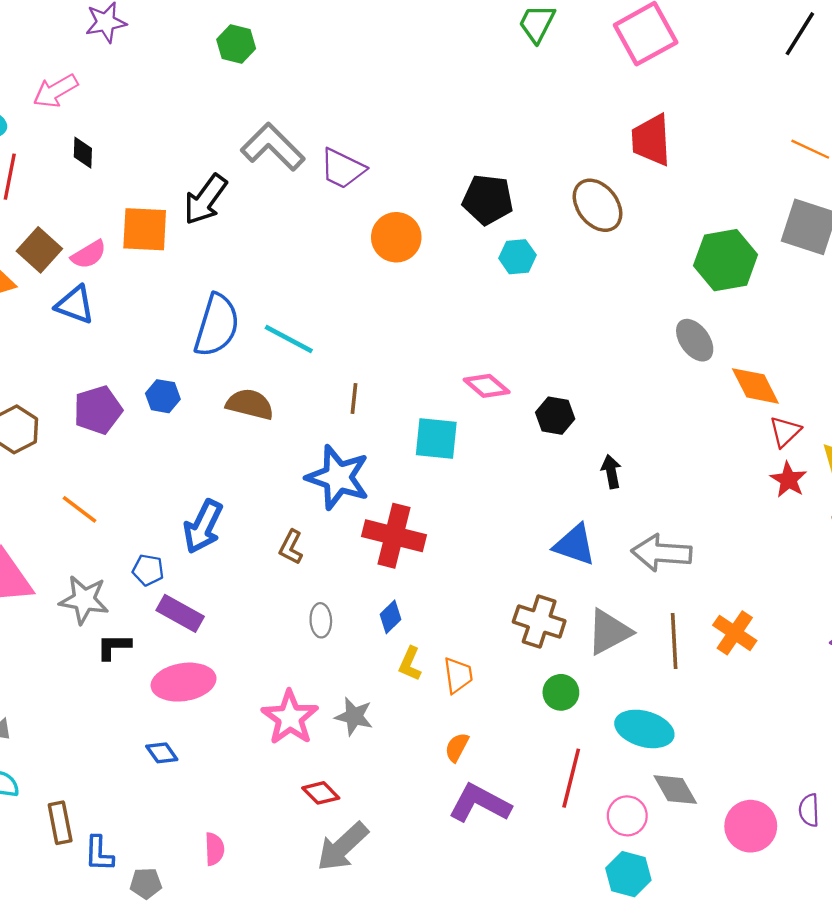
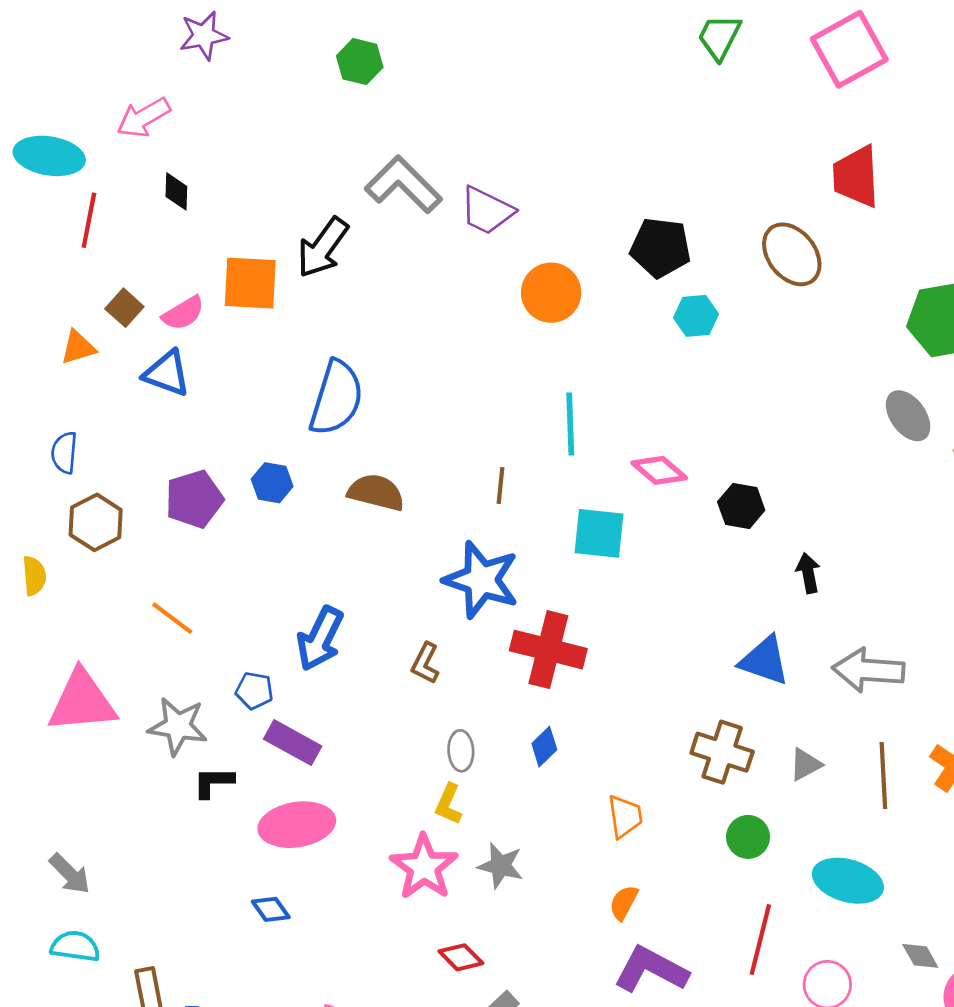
brown square: (39, 250) -> (124, 308), size x0.7
cyan line: (289, 339) -> (570, 424), moved, turned 60
gray triangle: (609, 632) -> (805, 764), size x0.6
yellow L-shape: (410, 664) -> (449, 804), moved
gray diamond: (675, 790) -> (920, 956), moved, size x0.7

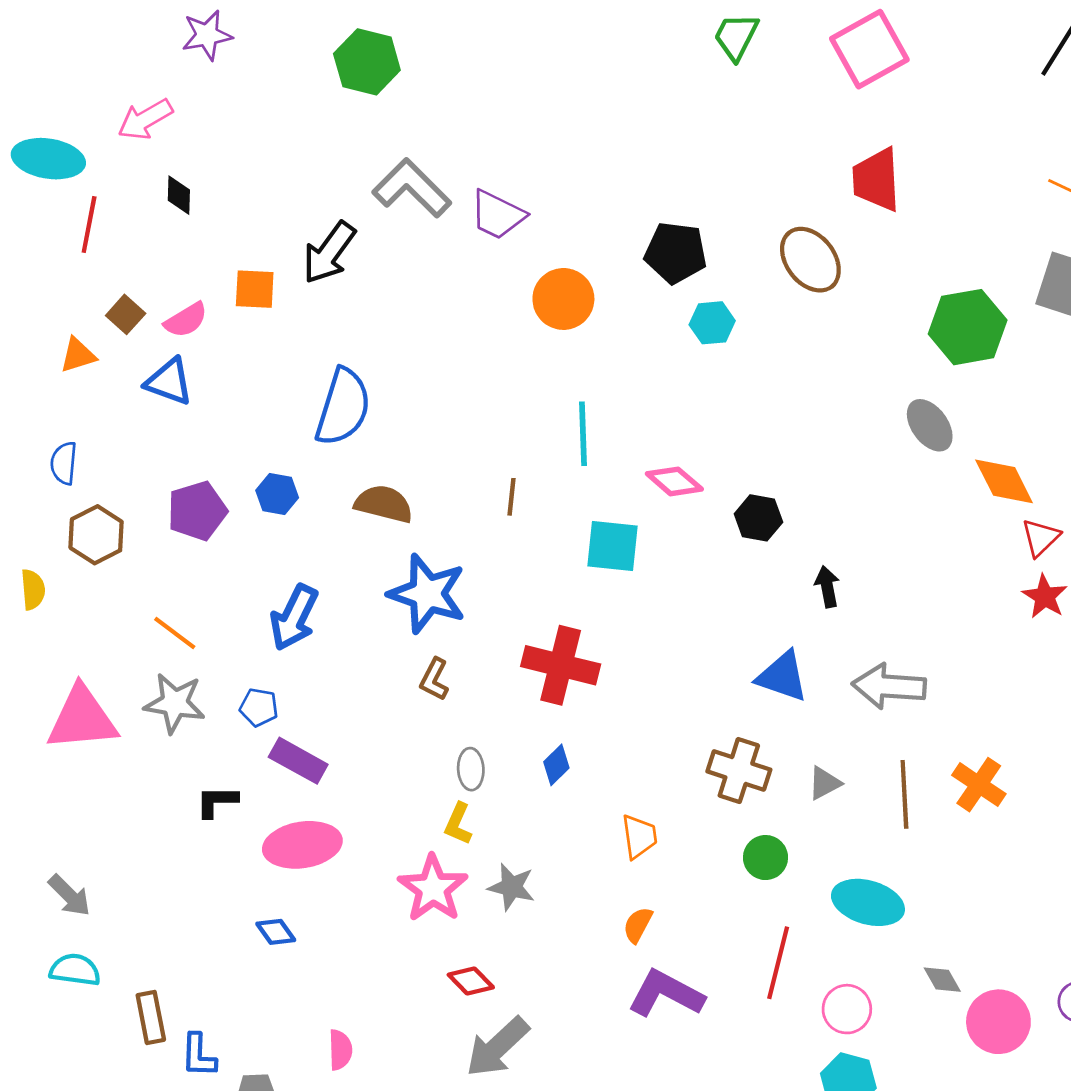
green hexagon: (360, 62) -> (367, 62), size x1.4
orange square: (250, 283) -> (255, 289), size x0.7
blue star: (481, 580) -> (427, 594), moved
blue arrow: (320, 639) -> (294, 618), moved
gray star: (178, 726) -> (175, 703), moved

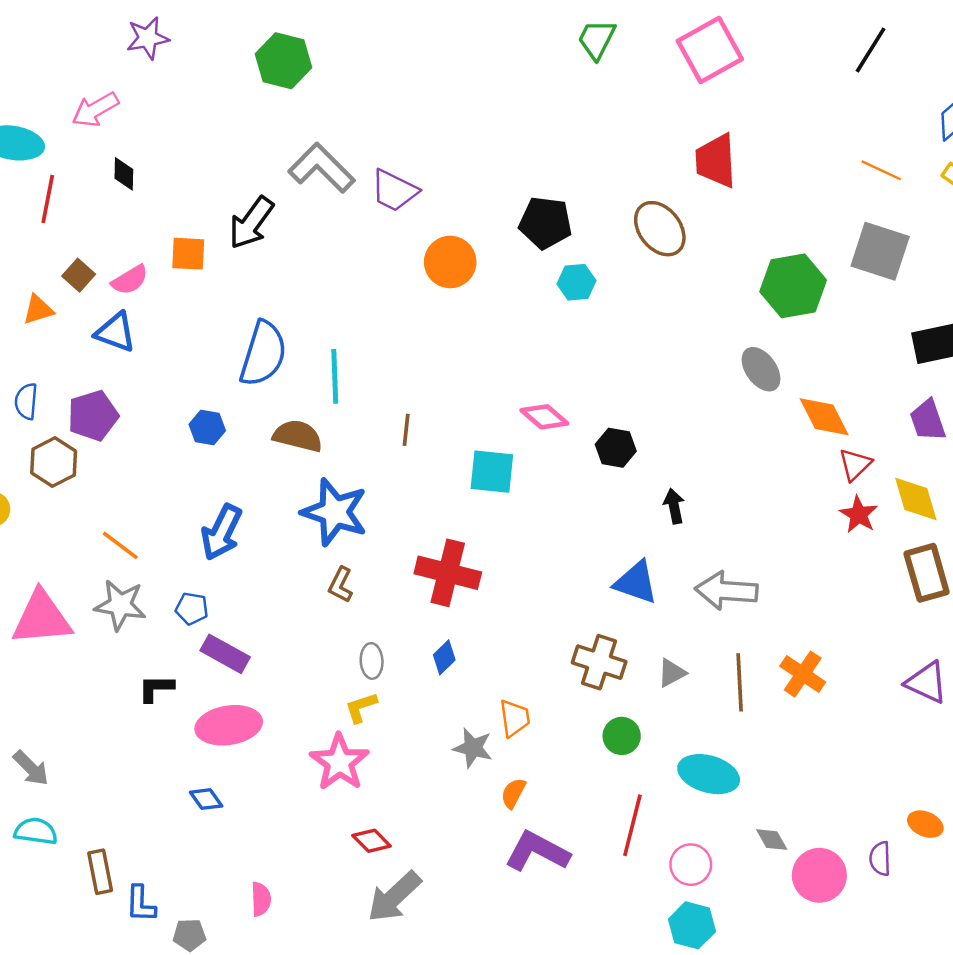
cyan line: (583, 434) -> (335, 376), moved
purple pentagon: (197, 511) -> (93, 416), moved
yellow L-shape: (458, 824) -> (361, 707), turned 48
gray star: (511, 887) -> (473, 748), moved

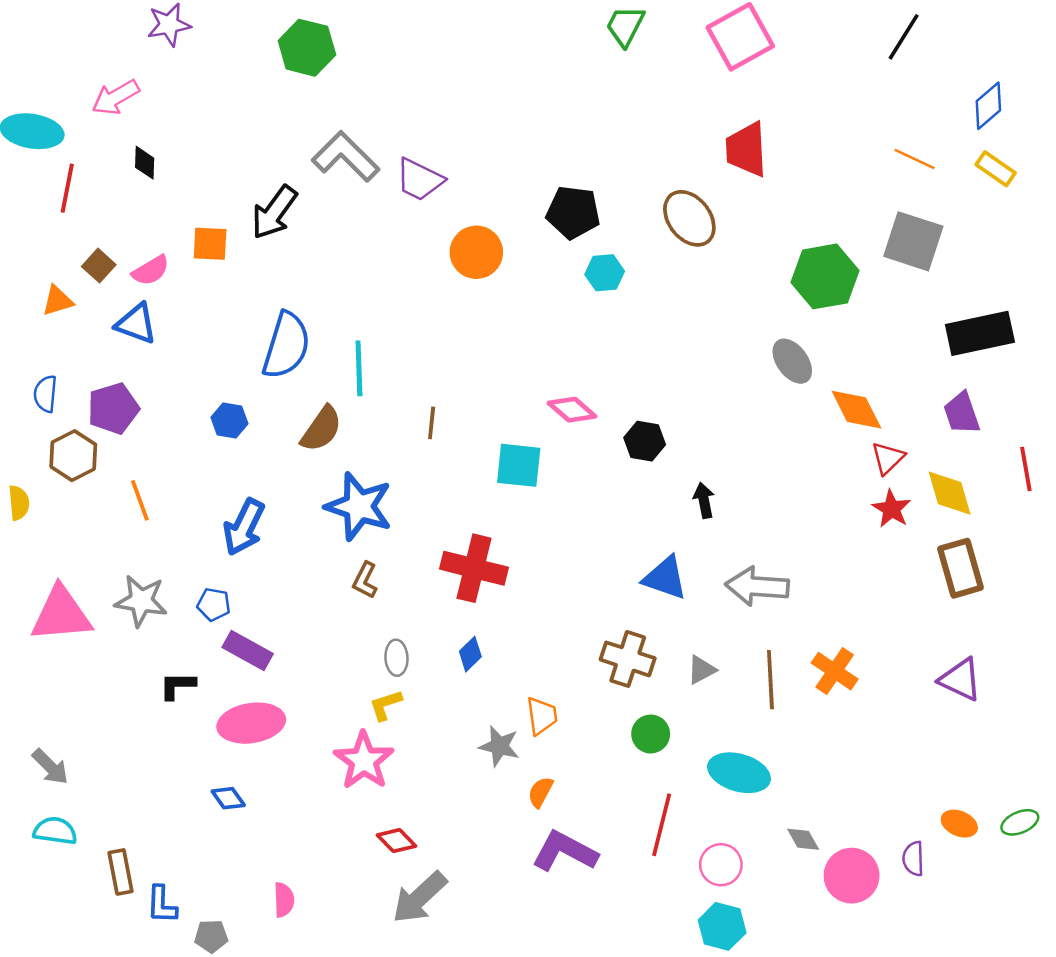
brown semicircle: (298, 436) -> (321, 429), turned 111
orange line: (120, 545) -> (140, 500), moved, turned 33

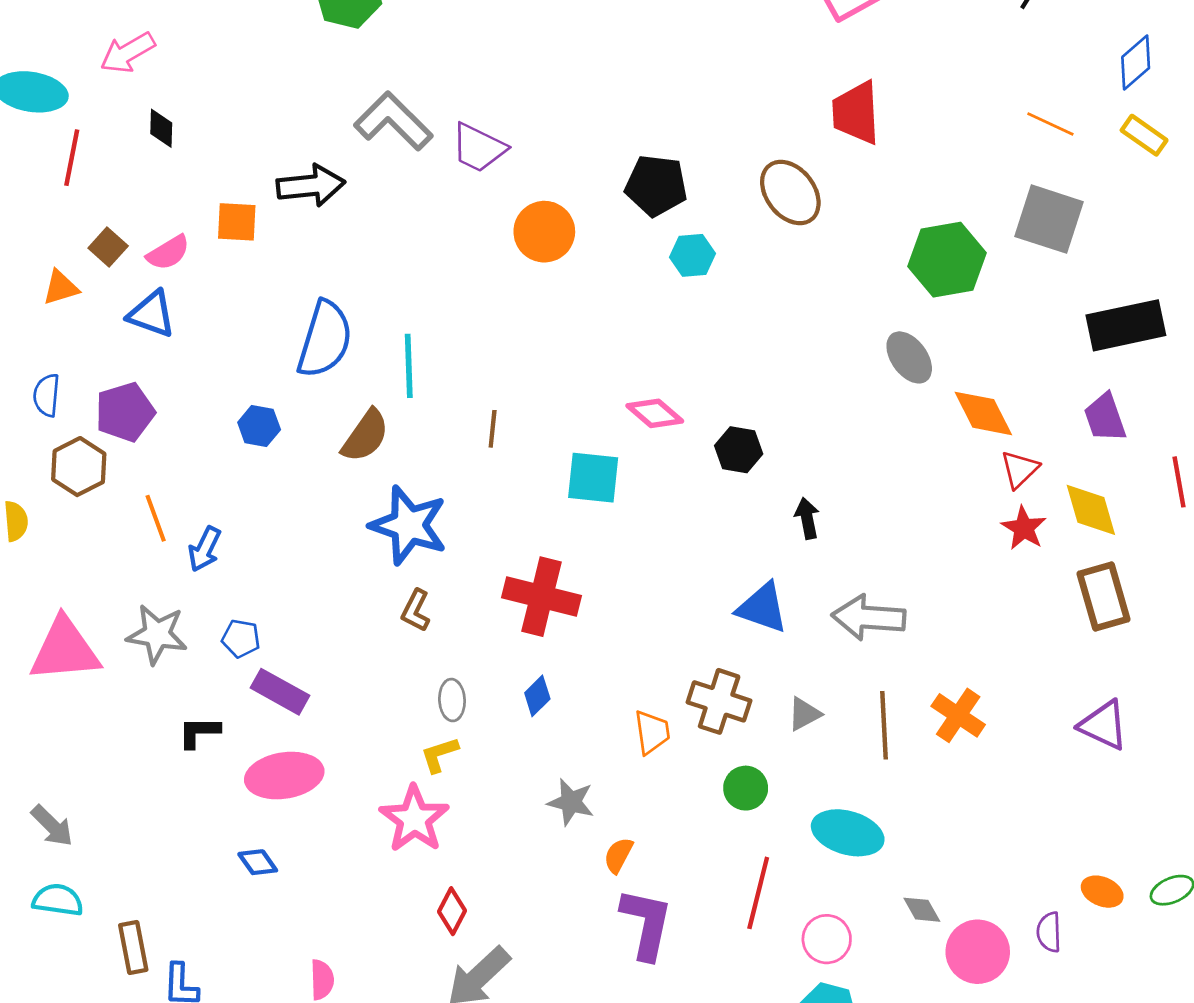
black arrow: (274, 212) -> (311, 186), turned -132
blue arrow: (244, 527) -> (205, 549), moved, size x0.7
orange trapezoid: (542, 716) -> (652, 732), moved
red diamond: (396, 841) -> (452, 911), turned 72
purple L-shape: (565, 851) -> (646, 924), turned 74

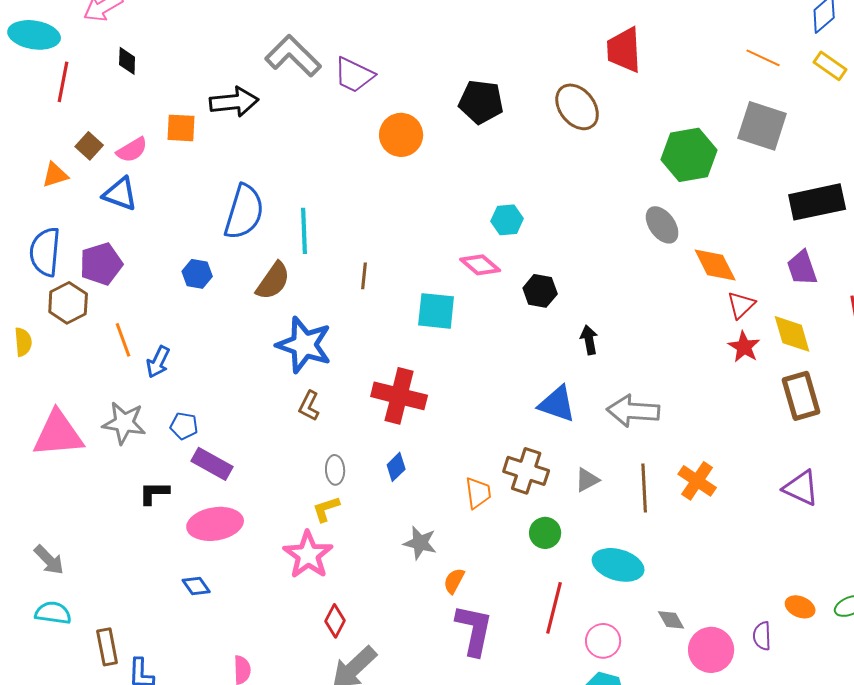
cyan hexagon: (692, 255) -> (507, 220), moved
blue semicircle: (47, 395) -> (45, 252), size x1.6

